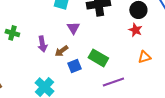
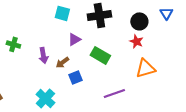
purple triangle: (73, 28) -> (74, 39), turned 32
orange triangle: (144, 57) -> (145, 68), size x1.5
green rectangle: (98, 58) -> (100, 55), moved

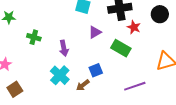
red star: (136, 41) -> (134, 27), moved
brown arrow: (62, 62) -> (83, 85), moved
cyan cross: (45, 98) -> (60, 75), moved

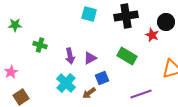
red star: (134, 27) -> (152, 35), moved
purple triangle: (95, 32) -> (90, 58), moved

